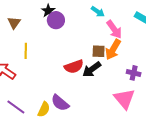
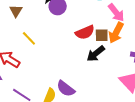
yellow line: (26, 51) -> (29, 38), turned -42
red semicircle: (74, 67) -> (85, 32), moved

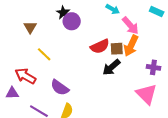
purple semicircle: (66, 89) -> (60, 88), moved

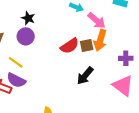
purple circle: (72, 21) -> (26, 36), moved
black arrow: (111, 67) -> (85, 76), moved
purple semicircle: (60, 88) -> (16, 80), moved

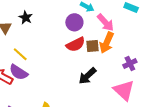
black star: (28, 18) -> (26, 17), moved
purple circle: (26, 36) -> (74, 22), moved
purple cross: (126, 58) -> (130, 64), turned -32

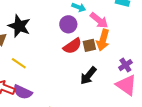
black star: (26, 17) -> (19, 26), size x1.6
purple cross: (130, 64) -> (125, 65), moved
purple semicircle: (18, 72) -> (23, 92), moved

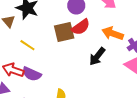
orange arrow: (103, 40) -> (113, 34), moved, turned 95
brown square: (89, 45) -> (64, 32), moved, size x1.5

